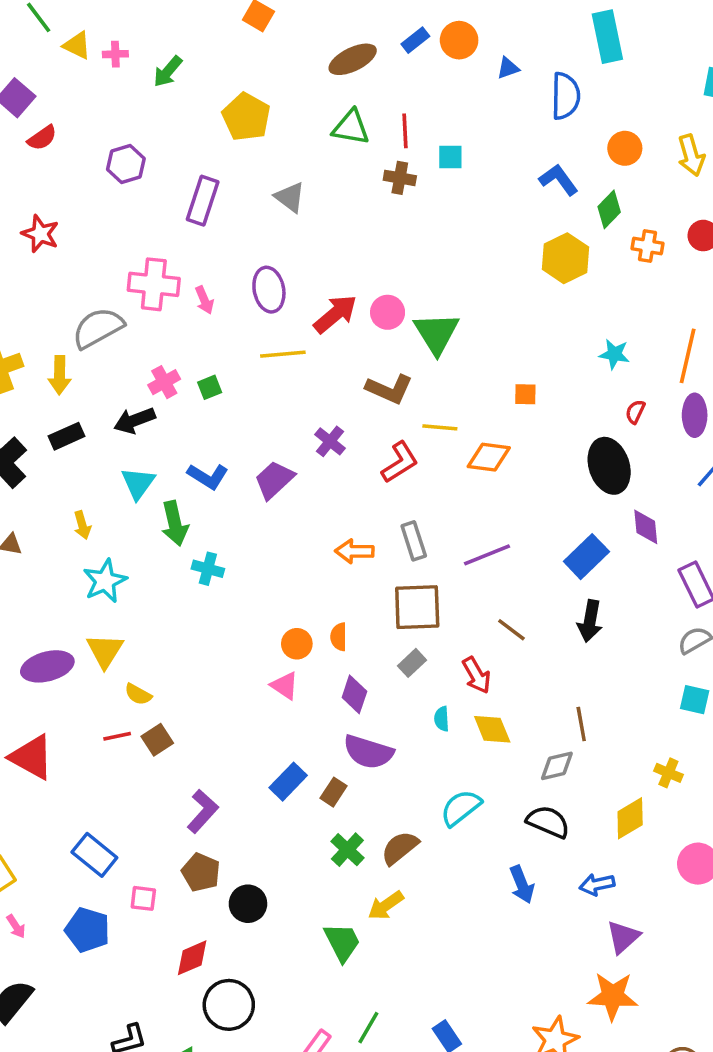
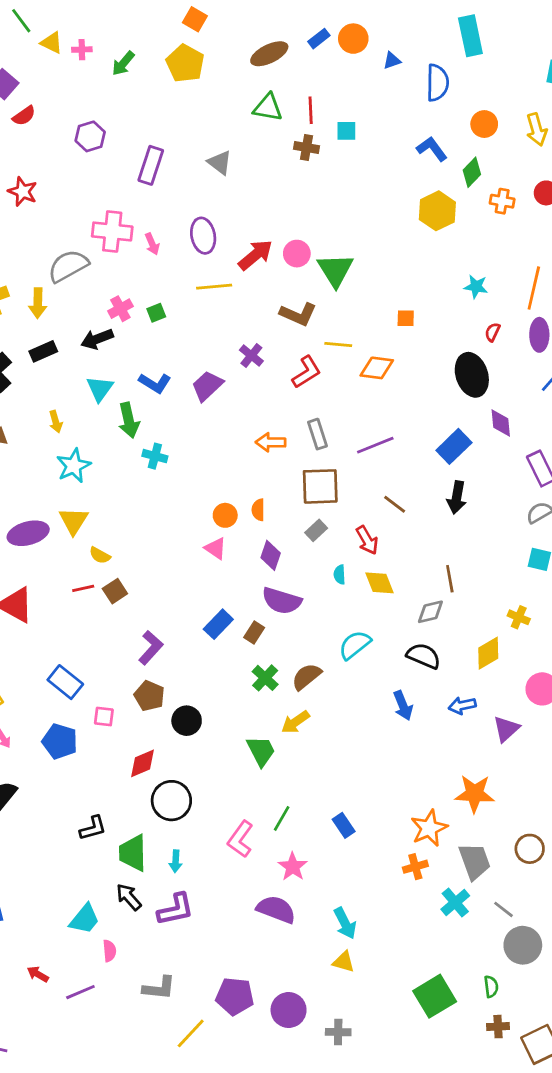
yellow pentagon: (246, 117) -> (185, 63), moved
purple triangle: (623, 937) -> (506, 729), moved

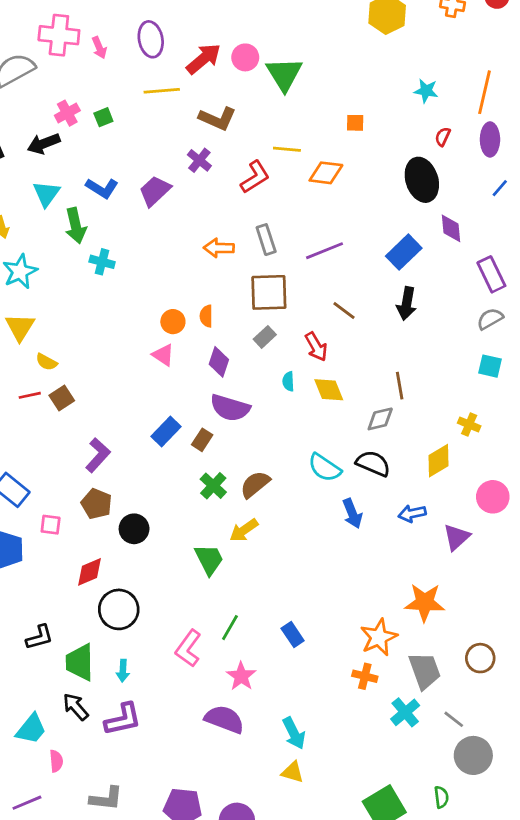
brown L-shape: (298, 314) -> (217, 119), moved
cyan semicircle: (355, 645) -> (325, 468), moved, turned -108
orange cross: (415, 867) -> (365, 676), turned 30

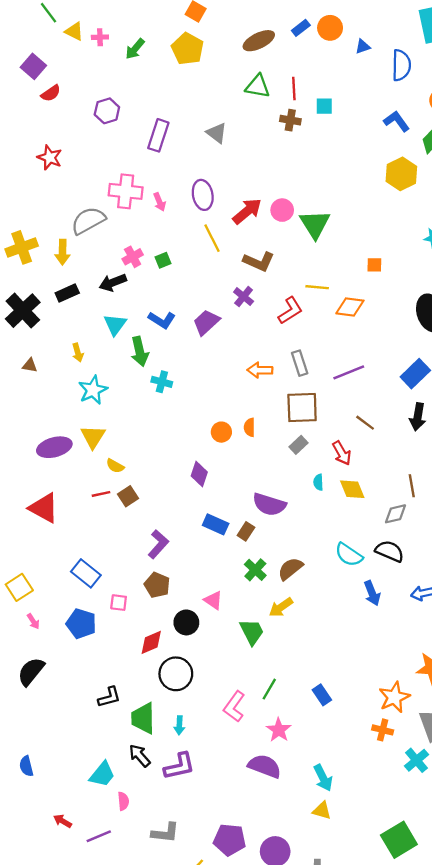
yellow line: (162, 91) -> (212, 238), turned 68
pink triangle: (163, 355) -> (213, 600), moved
purple diamond: (219, 362) -> (199, 474), moved
blue rectangle: (166, 431) -> (216, 524), turned 70
black circle: (134, 529) -> (186, 622), moved

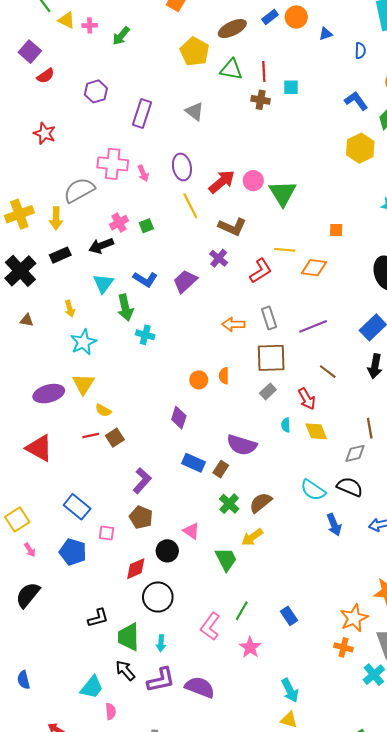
yellow pentagon: (188, 49) -> (195, 52), moved
blue semicircle: (401, 65) -> (360, 51), size x0.6
purple semicircle: (265, 766) -> (200, 687), moved

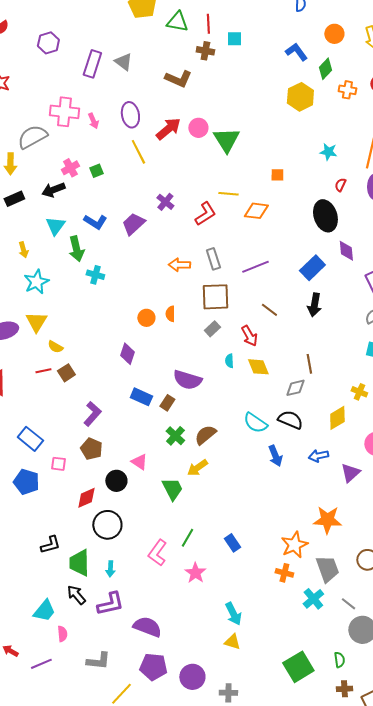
gray triangle: (195, 111) -> (123, 62), moved
brown L-shape: (232, 227) -> (178, 79), moved
purple semicircle: (200, 687) -> (147, 627), moved

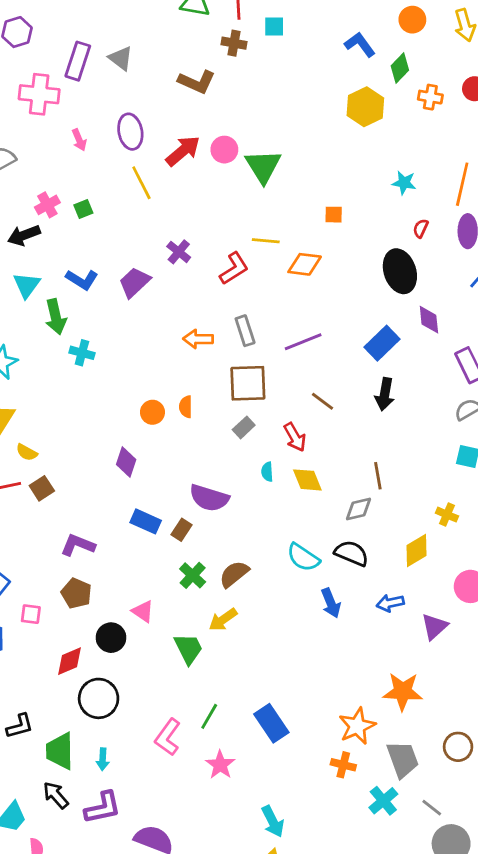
pink cross: (64, 112) -> (39, 94), moved
purple L-shape: (92, 414) -> (78, 545), turned -110
blue rectangle: (232, 543) -> (271, 723), size x1.5

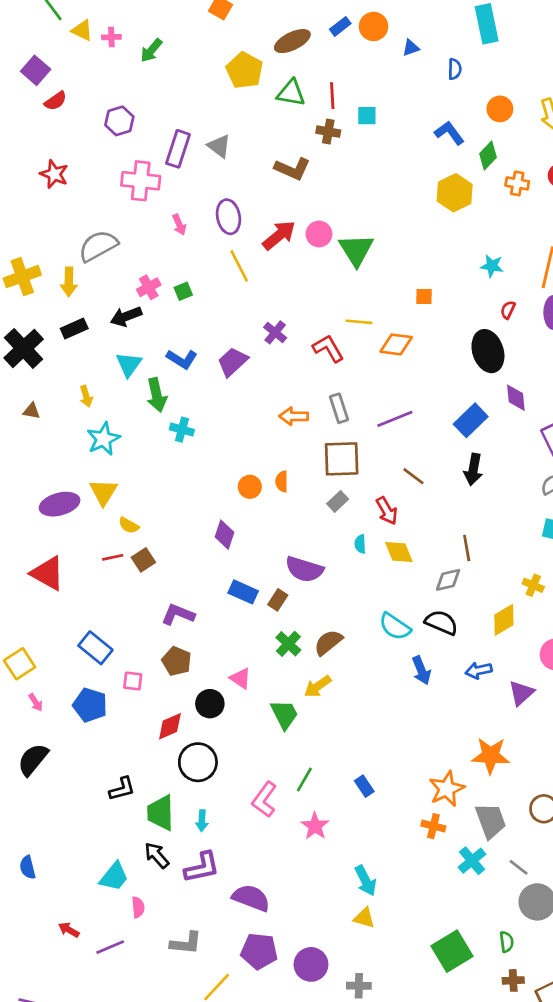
red L-shape: (234, 268) -> (328, 348), turned -88
blue rectangle: (271, 723) -> (364, 786), size x0.6

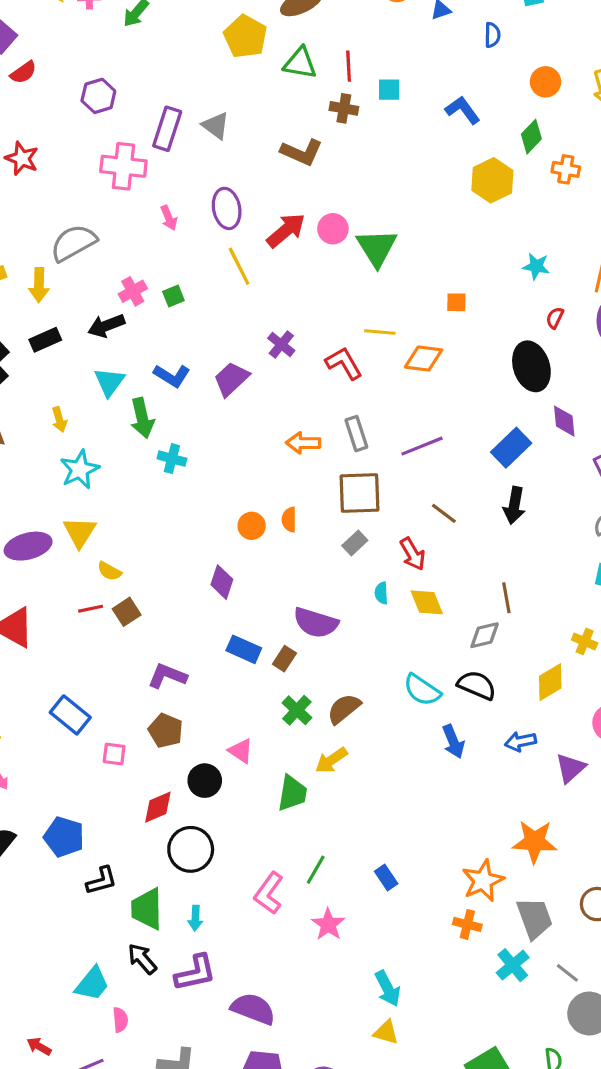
blue L-shape: (449, 133) -> (463, 110), moved
blue pentagon: (90, 705) -> (64, 837), moved
green trapezoid: (284, 714) -> (292, 793), turned 36

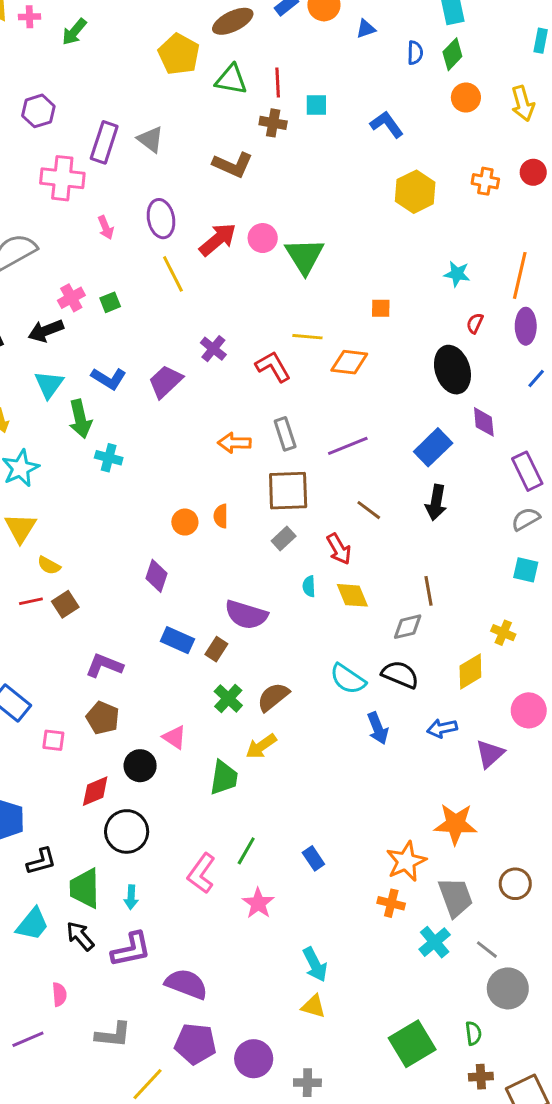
green diamond: (531, 137) -> (452, 54), moved
cyan trapezoid: (92, 984) -> (32, 924), moved

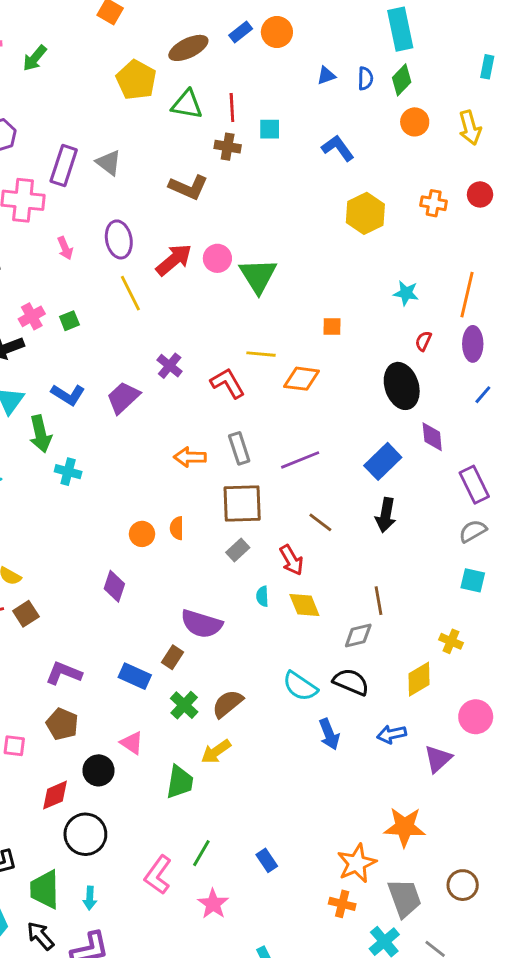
blue triangle: (366, 29) -> (326, 76), moved
blue rectangle: (177, 640) -> (135, 676), moved

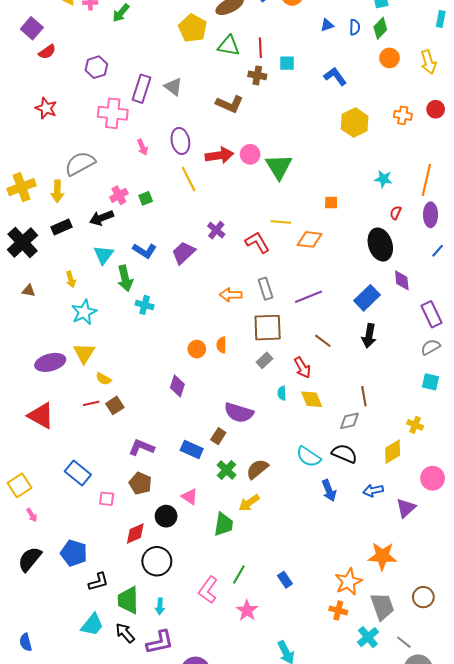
red arrow: (174, 260) -> (219, 155), turned 32

